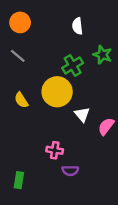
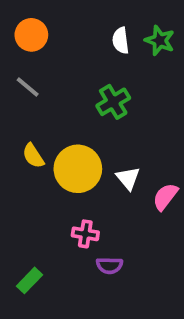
green star: (102, 55) -> (160, 40), moved
yellow circle: (57, 92) -> (78, 169), moved
green rectangle: (19, 180) -> (30, 280), turned 35

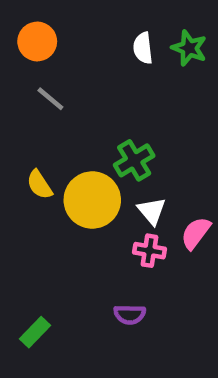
gray line: (28, 87) -> (50, 99), moved
green cross: (113, 102) -> (134, 160), moved
pink cross: (85, 234) -> (150, 251), moved

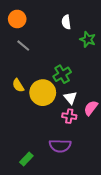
green star: (189, 48) -> (88, 39), moved
purple semicircle: (130, 314) -> (60, 146), size x1.5
green rectangle: (35, 332) -> (26, 159), moved

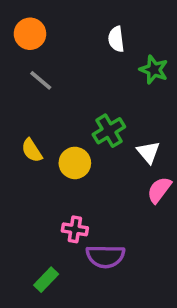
yellow circle: (43, 93) -> (75, 163), size x0.7
white triangle: (70, 98) -> (148, 152), moved
pink cross: (69, 116) -> (75, 229), moved

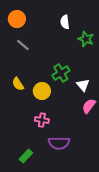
pink cross: (75, 229) -> (42, 120), moved

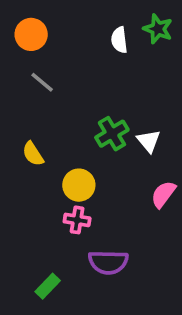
green star: (86, 39) -> (158, 29), moved
white triangle: (83, 85) -> (149, 141), moved
yellow circle: (42, 91) -> (79, 185), moved

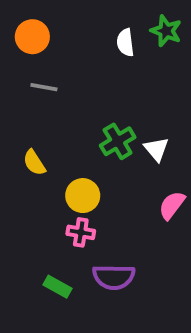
gray line: (42, 82) -> (44, 87), turned -30
green rectangle: (48, 286) -> (58, 287), moved, turned 75

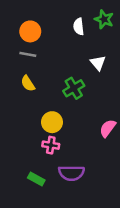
orange circle: (32, 37) -> (30, 31), moved
white triangle: (156, 149) -> (98, 63), moved
yellow semicircle: (34, 163) -> (28, 83), moved

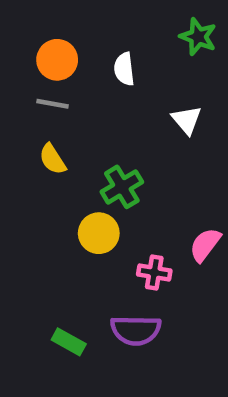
white semicircle: (79, 27) -> (124, 69), moved
green cross: (74, 88) -> (122, 187), moved
pink cross: (51, 145) -> (154, 272), moved

